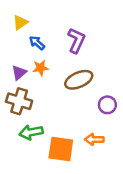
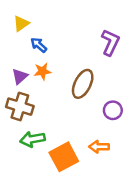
purple L-shape: (76, 40) -> (110, 42), moved
brown ellipse: (79, 80) -> (83, 84), turned -40
orange square: (61, 149) -> (64, 157), turned -36

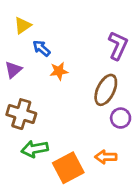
orange star: (42, 71) -> (59, 71), moved
purple triangle: (20, 76) -> (13, 70), moved
brown ellipse: (83, 84) -> (106, 90), moved

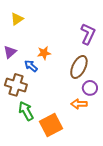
blue arrow: (41, 48) -> (31, 66), moved
green arrow: (35, 149) -> (26, 111), turned 72
orange arrow: (106, 157) -> (79, 104), moved

